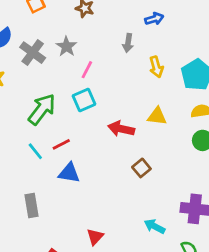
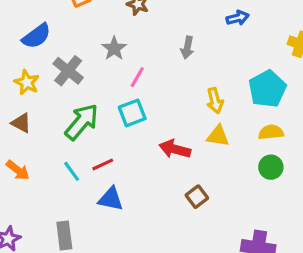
blue arrow: (154, 19) -> (238, 18), moved
gray cross: (33, 53) -> (68, 71), moved
yellow arrow: (156, 67) -> (215, 101), moved

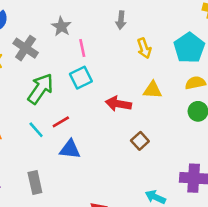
pink line: (137, 77) -> (82, 48), turned -36
yellow arrow: (215, 101) -> (144, 48), moved

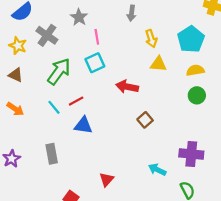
yellow triangle: (153, 90) -> (158, 64), moved

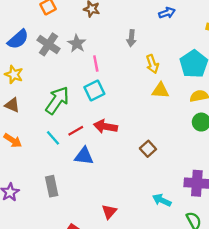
gray cross: (47, 35) -> (48, 44), moved
red arrow: (127, 87) -> (105, 126), moved

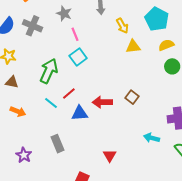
gray star: (77, 44) -> (64, 13), moved
red arrow: (105, 126) -> (102, 102), moved

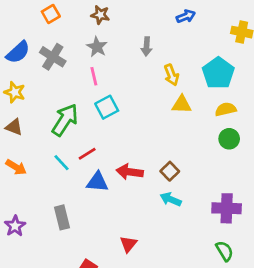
pink line: (75, 34) -> (94, 76), moved
cyan arrow: (152, 138) -> (171, 199), moved

